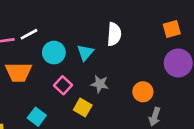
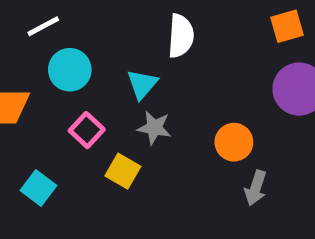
white line: (29, 34) -> (43, 26), moved
cyan triangle: (85, 53) -> (142, 84), moved

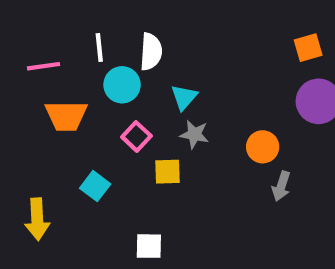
white line: (43, 26) -> (99, 48), turned -68
white semicircle: (181, 36) -> (151, 52), moved
yellow square: (123, 171) -> (168, 172), turned -32

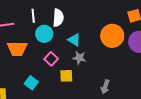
cyan triangle: (184, 97) -> (74, 40), turned -40
orange circle: (263, 147) -> (112, 36), moved, size x1.5
gray arrow: (281, 186) -> (105, 87), moved

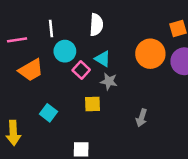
white semicircle: (58, 18) -> (96, 25), moved
orange trapezoid: (17, 49) -> (31, 70), turned -30
pink square: (51, 59) -> (81, 70), moved

